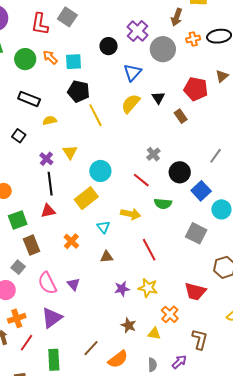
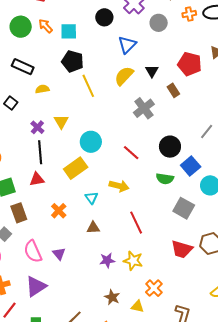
gray circle: (163, 49) -> (159, 23), size x0.7
gray cross: (153, 154) -> (144, 108), moved, size x1.5
green semicircle: (163, 204) -> (165, 179), moved
red trapezoid: (195, 292) -> (182, 249), moved

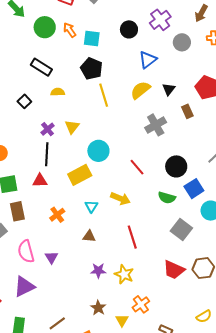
yellow triangle: (137, 307) -> (122, 320), turned 40

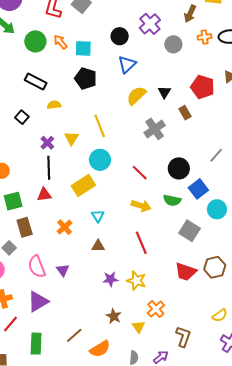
blue triangle: (148, 60) -> (127, 64), moved
yellow line: (104, 95) -> (100, 126), moved
yellow arrow: (120, 199) -> (141, 206), moved

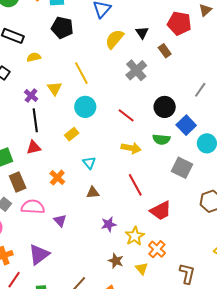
yellow rectangle: (83, 185) -> (72, 134), size x0.6
pink semicircle: (37, 267) -> (33, 207), moved, turned 120
red trapezoid: (186, 272) -> (161, 211), moved, turned -40
yellow star: (136, 281) -> (135, 236), moved, turned 30

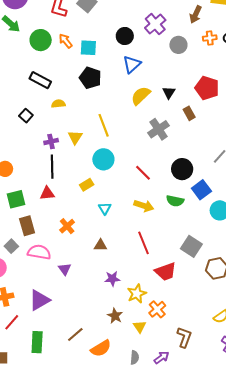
purple cross: (31, 96) -> (51, 141), turned 32
cyan triangle: (89, 163) -> (105, 208), moved
gray square: (182, 168) -> (191, 246), moved

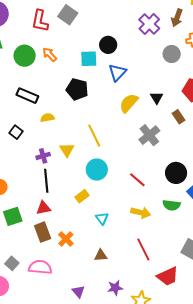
purple cross: (155, 24) -> (149, 24), moved
gray circle: (178, 45) -> (172, 54), moved
cyan square: (88, 48) -> (89, 59), moved
brown rectangle: (27, 226) -> (43, 232), moved
purple triangle: (65, 269) -> (78, 291), moved

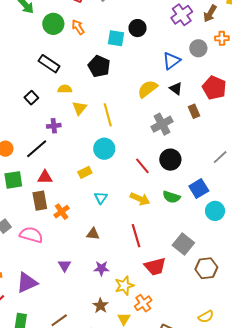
blue triangle: (117, 72) -> (171, 61), moved
black triangle: (157, 98) -> (176, 89), turned -32
yellow triangle: (67, 150) -> (79, 108), moved
black circle: (176, 173) -> (170, 160), moved
black line: (46, 181) -> (37, 149), moved, turned 45

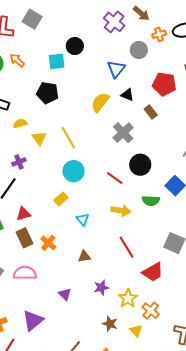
brown arrow: (210, 13) -> (141, 13), turned -66

